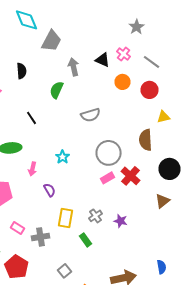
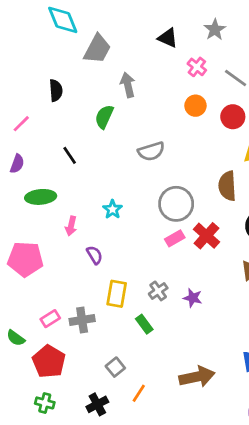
black triangle: (102, 60) -> (168, 38), moved
pink rectangle: (18, 228) -> (50, 319), moved, turned -64

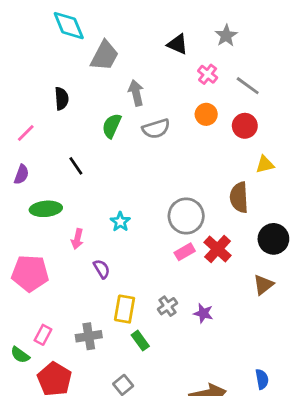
gray semicircle: (151, 151) -> (156, 129), moved
pink rectangle: (50, 319) -> (43, 335), moved, turned -30
green rectangle: (144, 324) -> (140, 341), moved

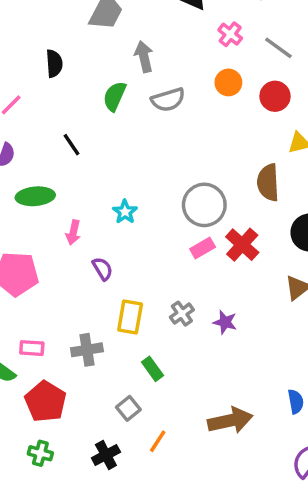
pink rectangle: (43, 335) -> (32, 348), turned 66
green rectangle: (140, 341) -> (153, 369), moved

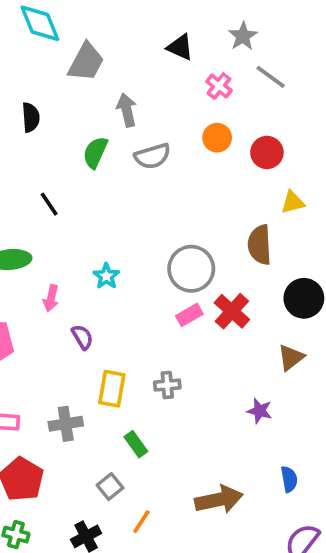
gray line: (278, 48) -> (271, 77), moved
gray cross: (182, 314) -> (167, 385), turned 30
purple star: (225, 322) -> (260, 411), moved

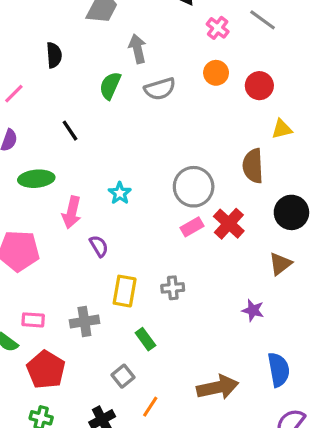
pink arrow: (51, 298) -> (72, 212), size x1.4
blue semicircle: (289, 479) -> (279, 370), size x1.5

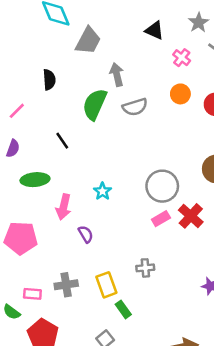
green semicircle: (110, 86) -> (95, 104), size x1.4
yellow rectangle: (125, 291) -> (106, 285), moved, turned -30
gray cross: (84, 322) -> (66, 285), moved

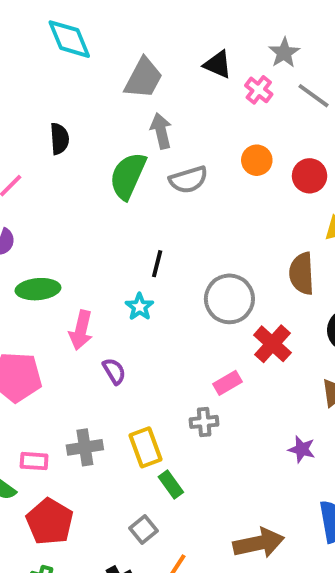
gray trapezoid: (88, 41) -> (143, 78), moved
pink cross: (182, 58) -> (259, 90), moved
black line: (62, 141) -> (157, 264), moved, turned 48
pink rectangle: (161, 219) -> (227, 383), moved

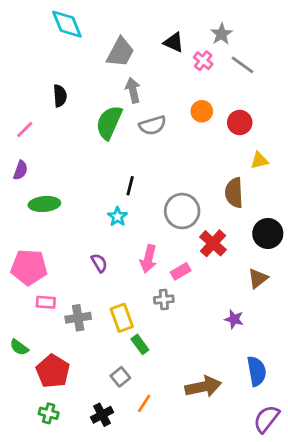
pink arrow: (81, 330) -> (148, 259), moved
pink rectangle: (34, 461) -> (46, 302), moved

